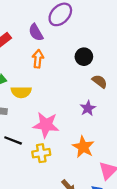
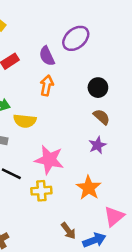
brown semicircle: (100, 81) -> (102, 117), moved

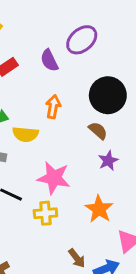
orange arrow: (47, 85) -> (53, 107), moved
black circle: (98, 88) -> (108, 95), size x1.6
brown semicircle: (102, 117) -> (98, 131), moved

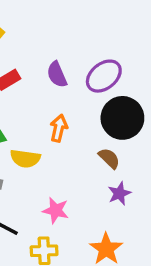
purple ellipse: (82, 40) -> (104, 76), moved
pink star: (54, 178) -> (56, 210), size x0.7

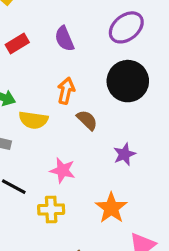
purple ellipse: (104, 76) -> (126, 27), moved
brown semicircle: (109, 158) -> (87, 120), moved

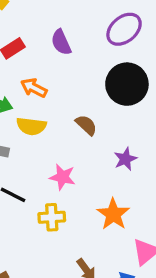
orange arrow: (66, 91) -> (34, 88), moved, turned -75

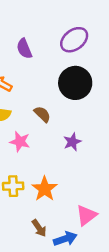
pink star: (62, 177) -> (20, 142), moved
orange star: (113, 214) -> (45, 189), moved

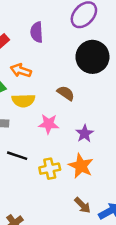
purple semicircle: (24, 49) -> (37, 32), turned 30
purple star: (72, 142) -> (85, 134), moved

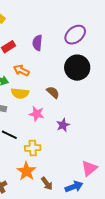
orange star: (81, 166) -> (26, 171), moved
brown arrow: (82, 205) -> (47, 184), moved

